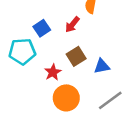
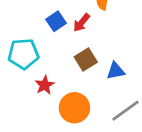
blue square: (42, 28) -> (56, 21), moved
red star: (53, 72) -> (45, 85), moved

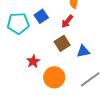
red arrow: (82, 23) -> (67, 21), moved
cyan pentagon: (23, 54) -> (18, 23), moved

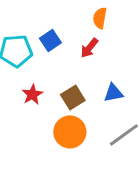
brown square: (62, 43) -> (73, 97), moved
red star: (33, 61) -> (32, 94), moved

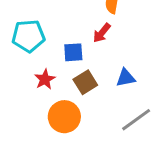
blue square: (50, 40) -> (73, 52), moved, turned 30
orange circle: (70, 132) -> (64, 117), moved

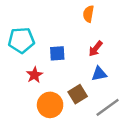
red arrow: (102, 33) -> (96, 49), moved
brown square: (85, 82) -> (78, 94), moved

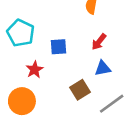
cyan pentagon: (21, 40) -> (21, 33), turned 30
orange circle: (50, 105) -> (22, 101), moved

